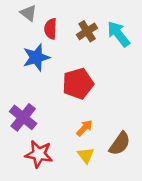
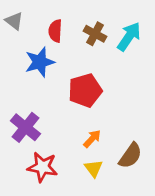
gray triangle: (28, 13) -> (14, 21), moved
brown cross: (87, 31) -> (95, 34), turned -30
cyan arrow: (118, 34) -> (129, 37), turned 72

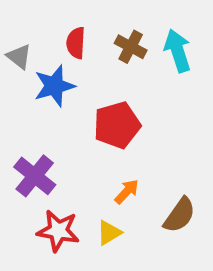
gray triangle: (14, 21) -> (19, 57), moved
cyan arrow: (129, 37) -> (178, 51), turned -52
yellow triangle: (94, 168) -> (109, 233), moved, turned 36

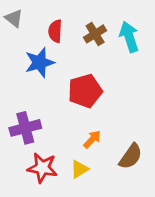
brown cross: (131, 47) -> (95, 34), turned 30
gray triangle: (19, 57) -> (14, 18), moved
purple cross: (35, 176) -> (25, 128), turned 36

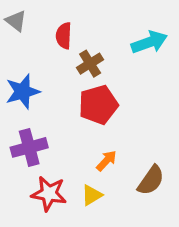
brown cross: (95, 34) -> (90, 64), moved
cyan arrow: (129, 37) -> (149, 42), turned 88
blue star: (40, 62) -> (23, 92), moved

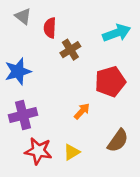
gray triangle: (16, 21) -> (23, 16), moved
red pentagon: (98, 105) -> (110, 82), moved
orange arrow: (106, 161) -> (82, 111), moved

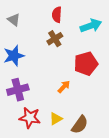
gray triangle: (23, 16) -> (14, 20), moved
red semicircle: (50, 28) -> (57, 15), moved
brown semicircle: (118, 141) -> (80, 125), moved

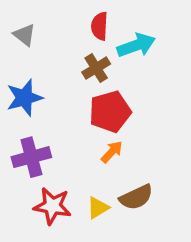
cyan arrow: (91, 26) -> (136, 45), moved
red pentagon: (86, 64) -> (110, 112), moved
brown semicircle: (80, 125) -> (136, 197), moved, turned 30

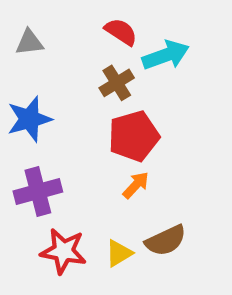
red semicircle: (100, 26) -> (121, 32), turned 120
gray triangle: (24, 35) -> (29, 42), turned -45

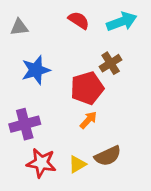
cyan arrow: (166, 55) -> (122, 22), moved
brown cross: (117, 83) -> (111, 63), moved
blue star: (29, 119) -> (36, 70), moved

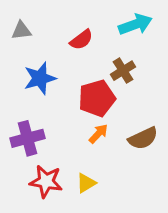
red semicircle: (79, 20) -> (81, 40), moved, turned 110
brown semicircle: (108, 156) -> (143, 138), moved

